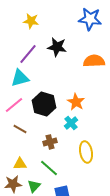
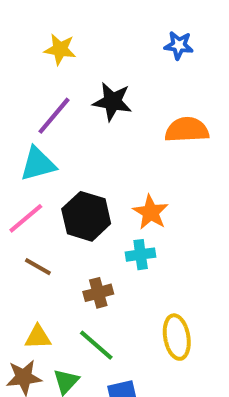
blue star: (90, 19) -> (179, 45), size x0.6
cyan cross: (71, 123) -> (141, 255), turned 32
yellow ellipse: (86, 152) -> (177, 337), moved

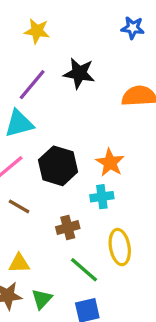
yellow ellipse: (177, 337) -> (120, 247), moved
green line: (96, 345) -> (84, 270), moved

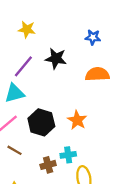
blue star: (133, 28) -> (93, 37), moved
cyan cross: (102, 197) -> (68, 155), moved

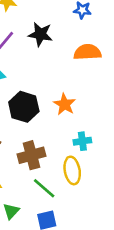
cyan cross: (68, 155) -> (82, 141), moved
brown cross: (48, 165) -> (31, 155), size x1.5

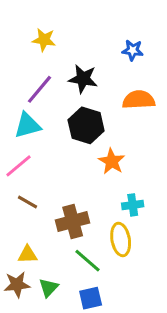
black hexagon: (24, 107) -> (86, 125), moved

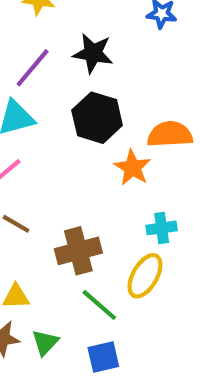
orange semicircle: (139, 100) -> (170, 134), moved
yellow ellipse: (121, 240) -> (145, 276), turned 40

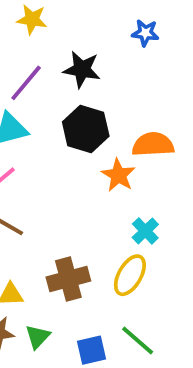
cyan cross: (162, 228) -> (145, 231), turned -36
brown cross: (78, 251) -> (68, 279), moved
green line: (99, 305) -> (138, 341), moved

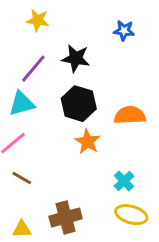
orange star: (118, 175) -> (87, 142), moved
yellow ellipse: (130, 275) -> (131, 215), moved, turned 76

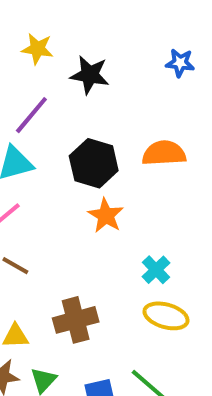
blue star: (124, 31) -> (180, 63), moved
black star: (76, 58) -> (90, 75), moved
orange semicircle: (130, 115) -> (164, 153), moved

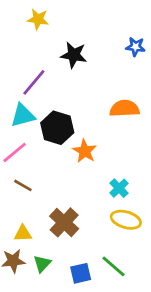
yellow star: (37, 49) -> (38, 19), moved
black hexagon: (94, 163) -> (57, 128), moved
brown cross: (76, 320) -> (64, 222), turned -32

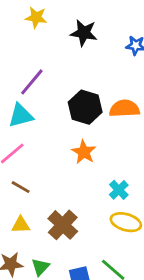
black star: (74, 55) -> (84, 33), moved
black hexagon: (57, 128) -> (85, 107), moved
yellow triangle: (23, 233) -> (21, 225), moved

